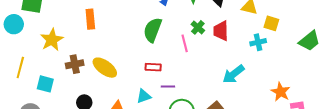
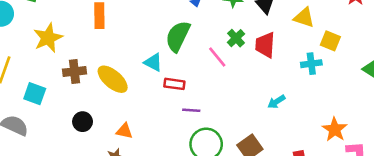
pink line: (185, 43) -> (217, 57), turned -30
cyan arrow: (234, 74) -> (276, 102), size x0.6
cyan triangle: (144, 96) -> (153, 62), moved, turned 42

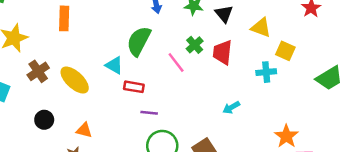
brown cross: (74, 72) -> (38, 71), turned -30

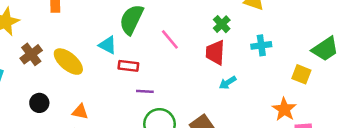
green cross: (195, 45) -> (222, 24), moved
yellow square: (285, 51) -> (301, 74), moved
red trapezoid: (222, 52) -> (215, 52), moved

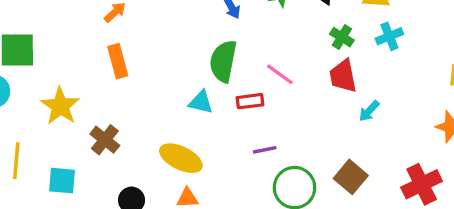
cyan cross: (261, 45) -> (389, 36), moved
yellow ellipse: (68, 62) -> (181, 158), moved
red rectangle: (128, 66) -> (250, 101), moved

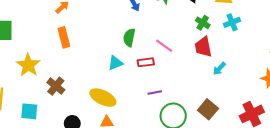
green semicircle: (223, 61) -> (129, 38), size x0.7
cyan triangle: (201, 102) -> (115, 63), turned -35

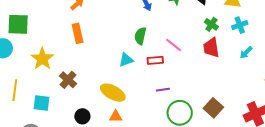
cyan arrow: (219, 69) -> (246, 53), moved

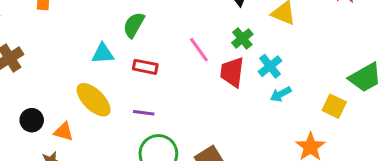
cyan cross: (240, 25) -> (270, 66), moved, turned -35
pink line: (174, 45) -> (199, 50), moved
yellow ellipse: (113, 93) -> (94, 100), moved
black circle: (82, 116) -> (32, 120), moved

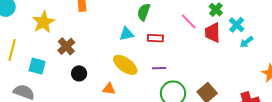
black circle: (32, 120) -> (79, 73), moved

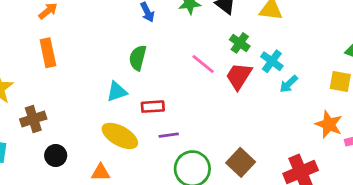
red trapezoid: (213, 33) -> (239, 76), turned 40
red rectangle: (155, 38) -> (153, 107), moved
brown cross: (66, 46) -> (33, 119), turned 30

